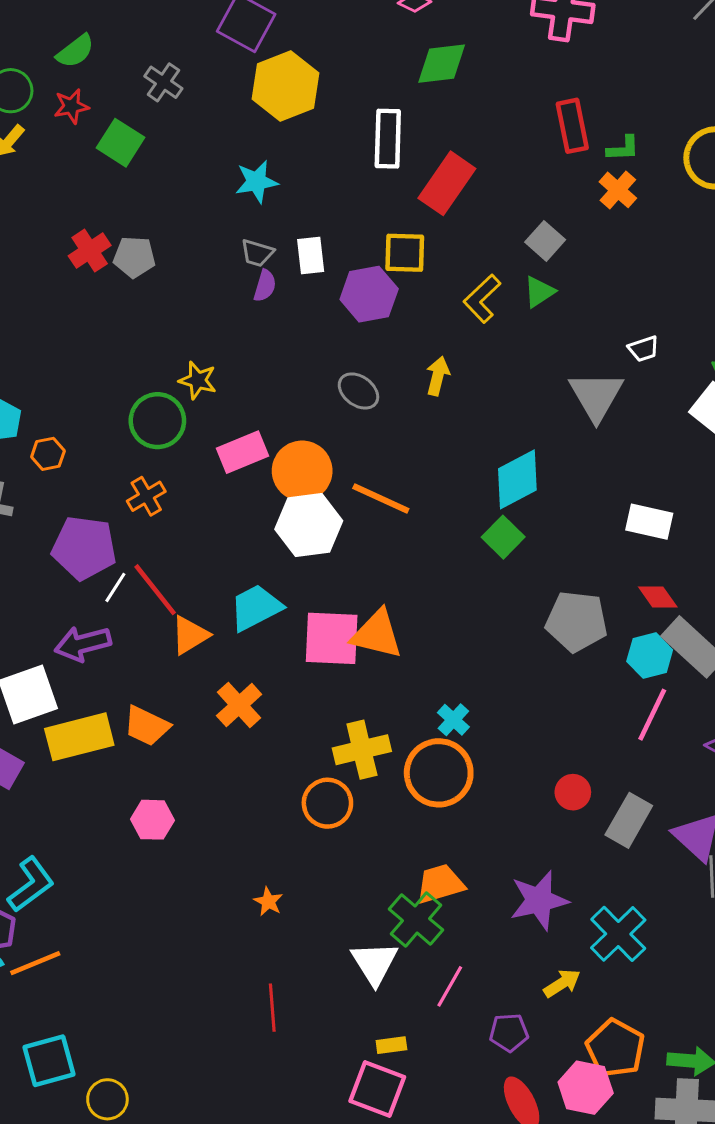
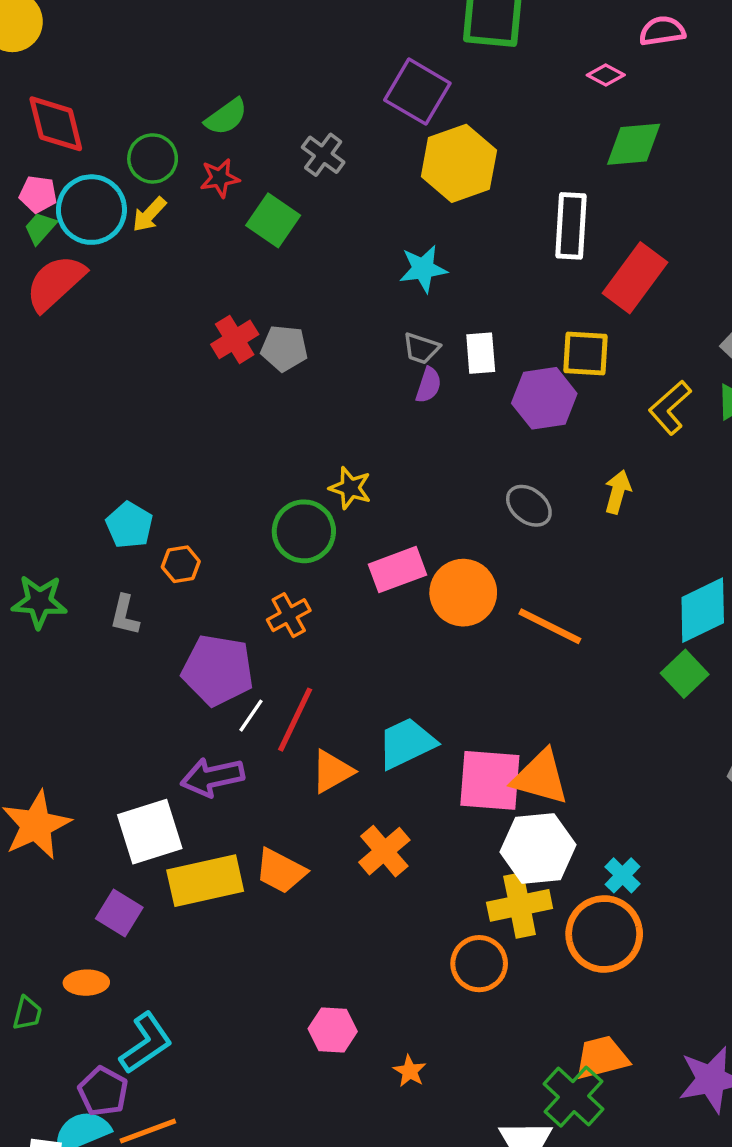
white hexagon: (309, 525) -> (538, 848), moved
red line: (155, 590) -> (295, 720), turned 62
pink hexagon: (153, 820) -> (333, 1030), moved

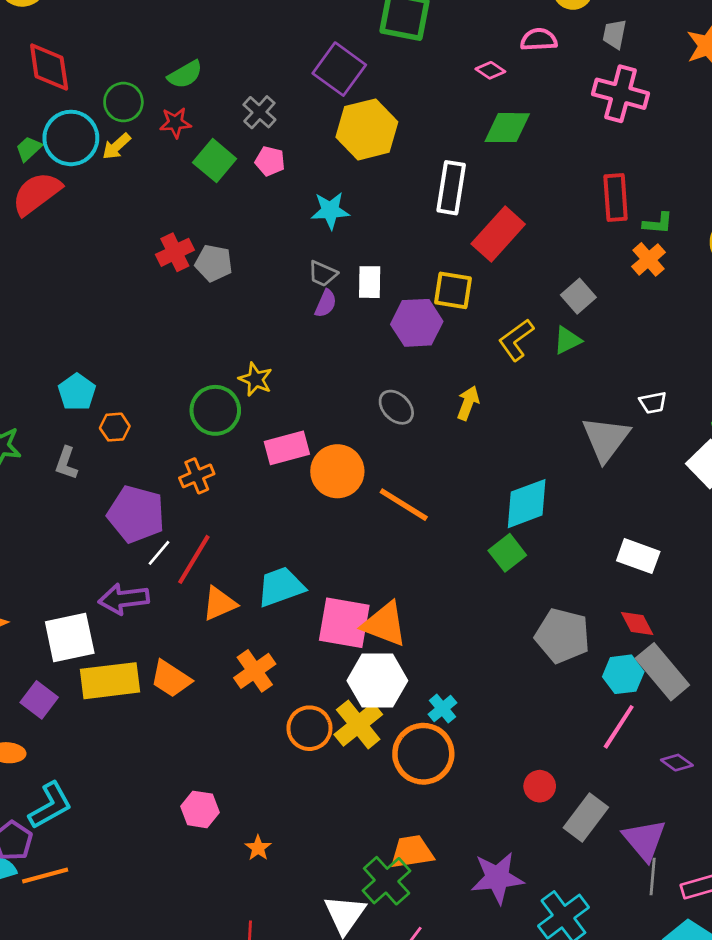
pink pentagon: (38, 194) -> (270, 161), moved
yellow cross: (520, 905) -> (358, 724), turned -33
orange circle: (479, 964) -> (309, 728), moved

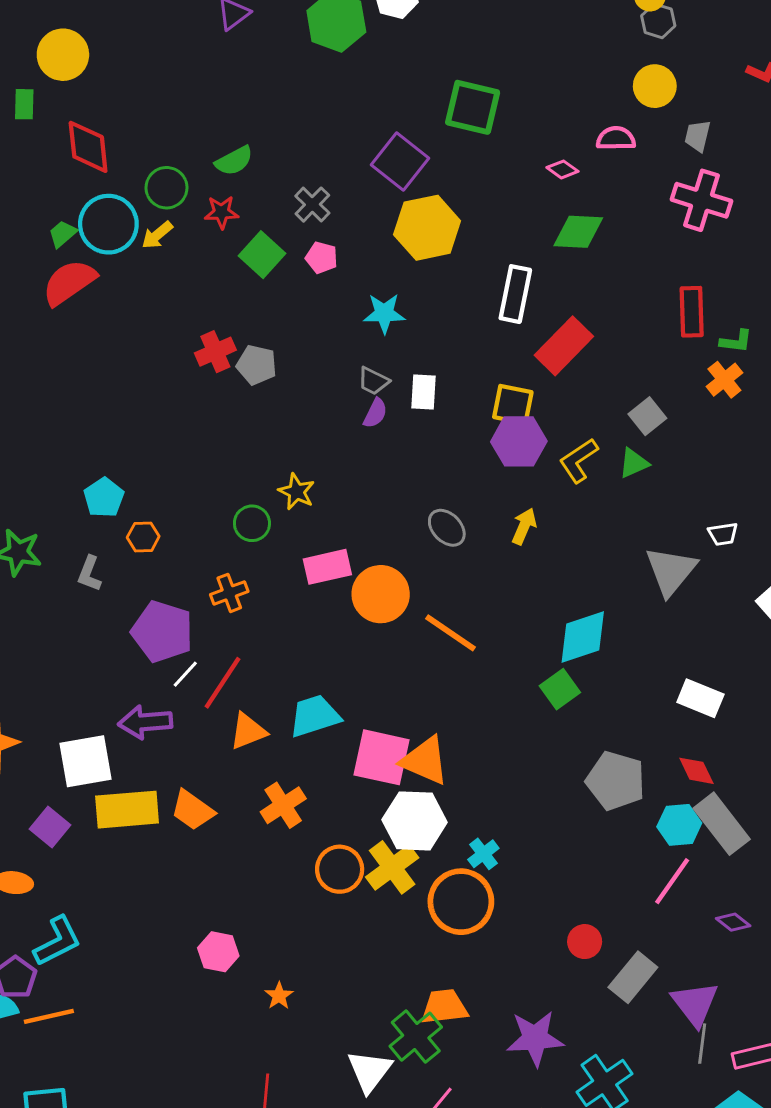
purple hexagon: (417, 323) -> (519, 441), moved
green circle: (215, 410) -> (252, 523), size x0.7

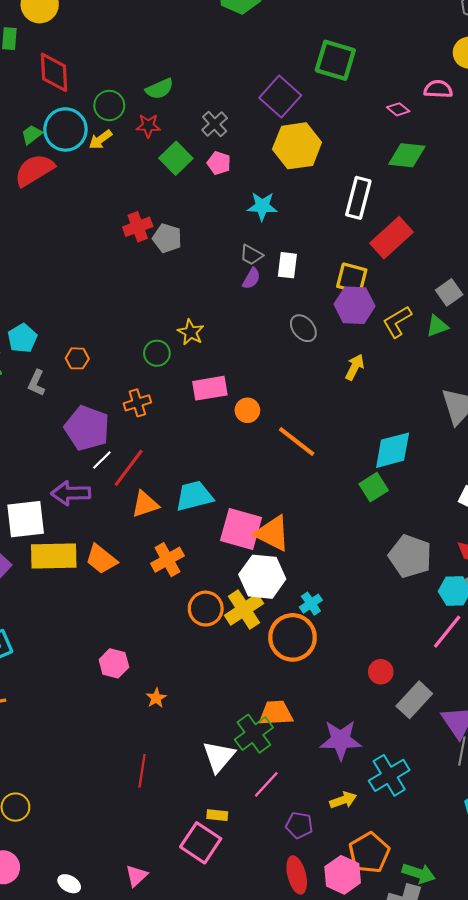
cyan pentagon: (104, 498) -> (22, 338), moved
gray ellipse: (447, 528) -> (303, 328), moved
orange circle: (381, 594) -> (247, 410), size x0.6

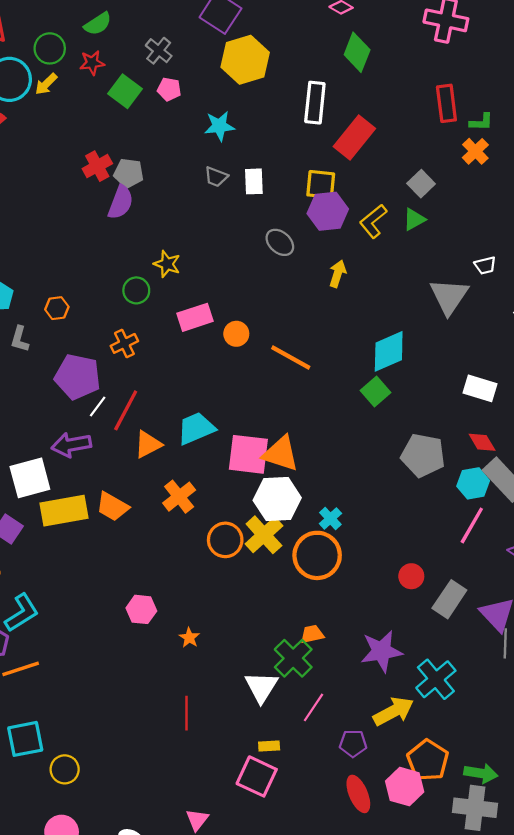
green diamond: (407, 155) -> (357, 52), turned -66
purple semicircle: (251, 278) -> (121, 202), moved, size x1.5
orange trapezoid: (276, 713) -> (312, 634), size x0.7
yellow arrow: (343, 800) -> (393, 711), size x1.5

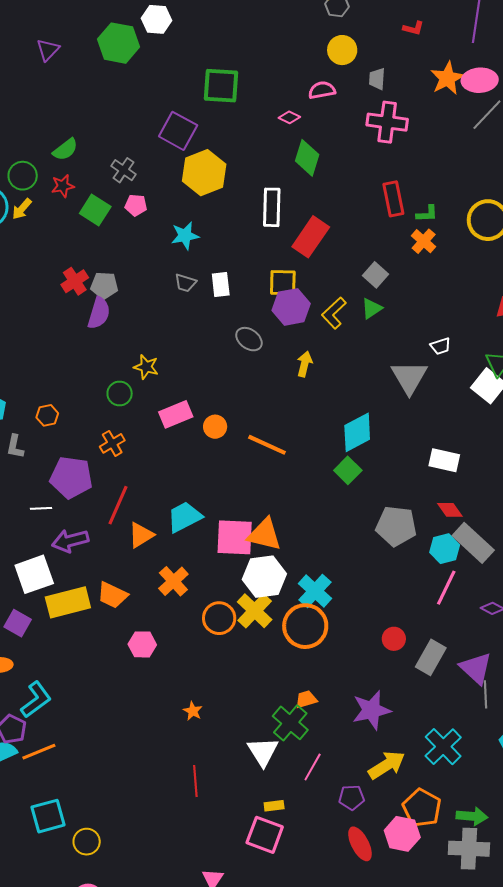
white line: (98, 407) -> (41, 508), moved, turned 55
cyan cross: (330, 518) -> (315, 591), size x1.6
pink hexagon: (141, 609) -> (142, 644), moved
cyan cross: (436, 679) -> (443, 747), moved

